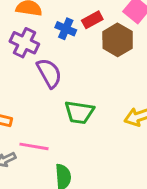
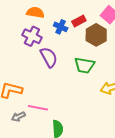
green trapezoid: (79, 112) -> (84, 65), moved

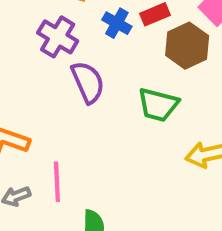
pink line: (38, 108) -> (57, 182), turned 72

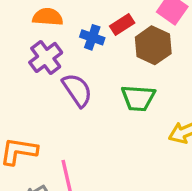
purple cross: (58, 37) -> (46, 57), turned 32

